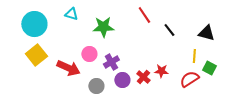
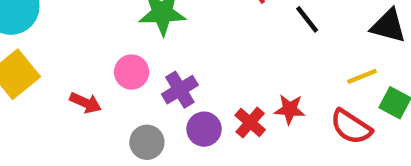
yellow line: (194, 56) -> (362, 76), turned 64
red arrow: (68, 68) -> (85, 103), size x0.6
red semicircle: (189, 79) -> (351, 127), turned -114

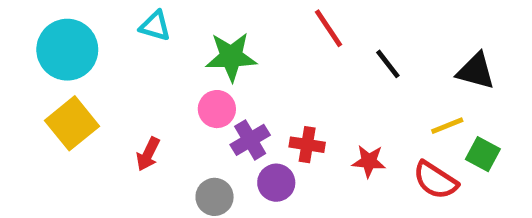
pink circle: (132, 72) -> (217, 109), moved
red arrow: (85, 103) -> (148, 154), turned 92
red cross: (250, 123) -> (307, 145), moved, turned -32

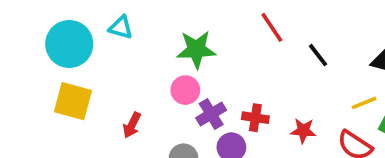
cyan triangle: (155, 26) -> (121, 27), moved
yellow square: (72, 123) -> (73, 101), turned -36

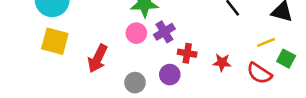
purple cross: (211, 114) -> (164, 32), moved
red arrow: (132, 125) -> (98, 59), size x1.5

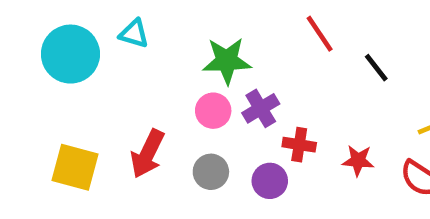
yellow square: (55, 41) -> (75, 167), moved
gray circle: (135, 83) -> (211, 172), moved

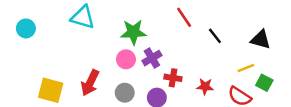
cyan triangle: (134, 34) -> (83, 17), size x1.5
cyan circle: (70, 54) -> (26, 28), moved, size x0.6

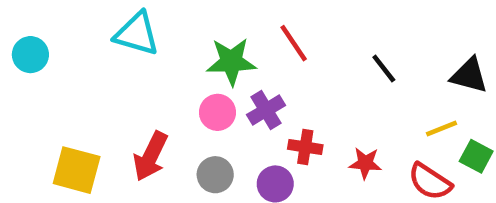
red line: (184, 17) -> (294, 43), moved

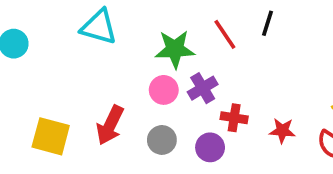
black line: (384, 68) -> (267, 23), moved, turned 55

